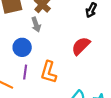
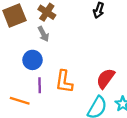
red semicircle: (81, 46) -> (106, 78), moved

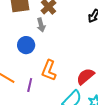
purple line: (40, 85) -> (30, 85), moved

